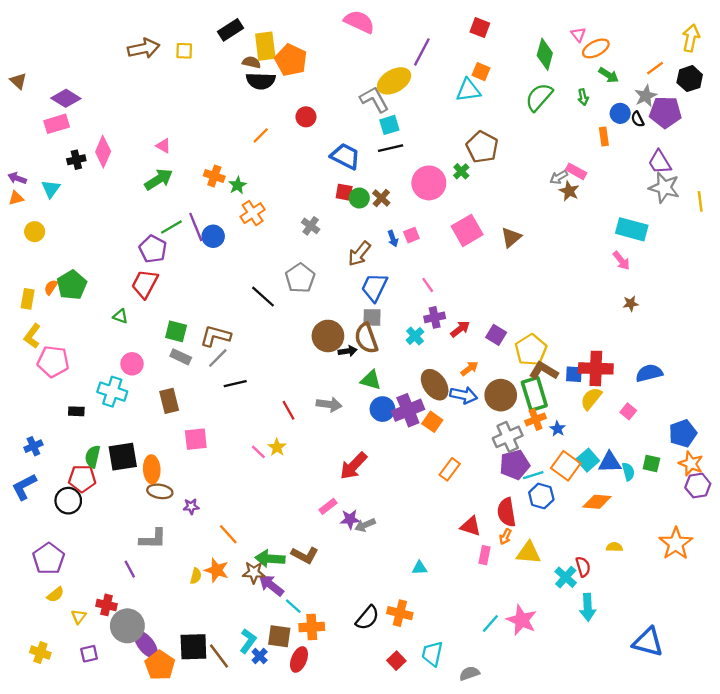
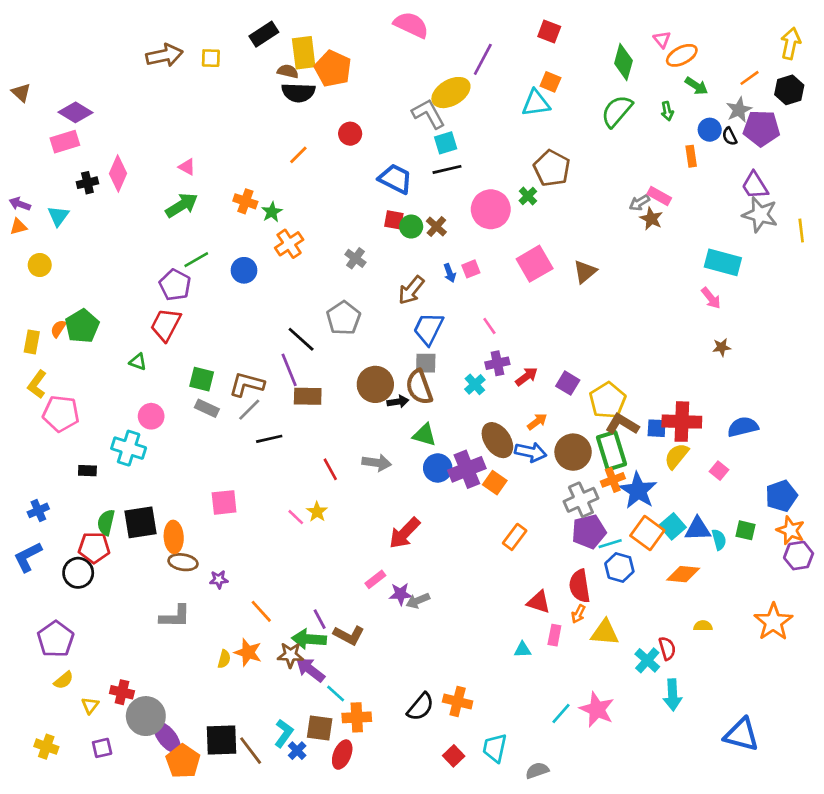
purple line: (196, 227) -> (289, 370), moved
brown rectangle: (169, 401) -> (308, 396), moved, turned -75
blue star: (558, 429) -> (638, 491), size x2.0
cyan triangle: (420, 568) -> (523, 650), moved
purple line: (130, 569) -> (320, 619), moved

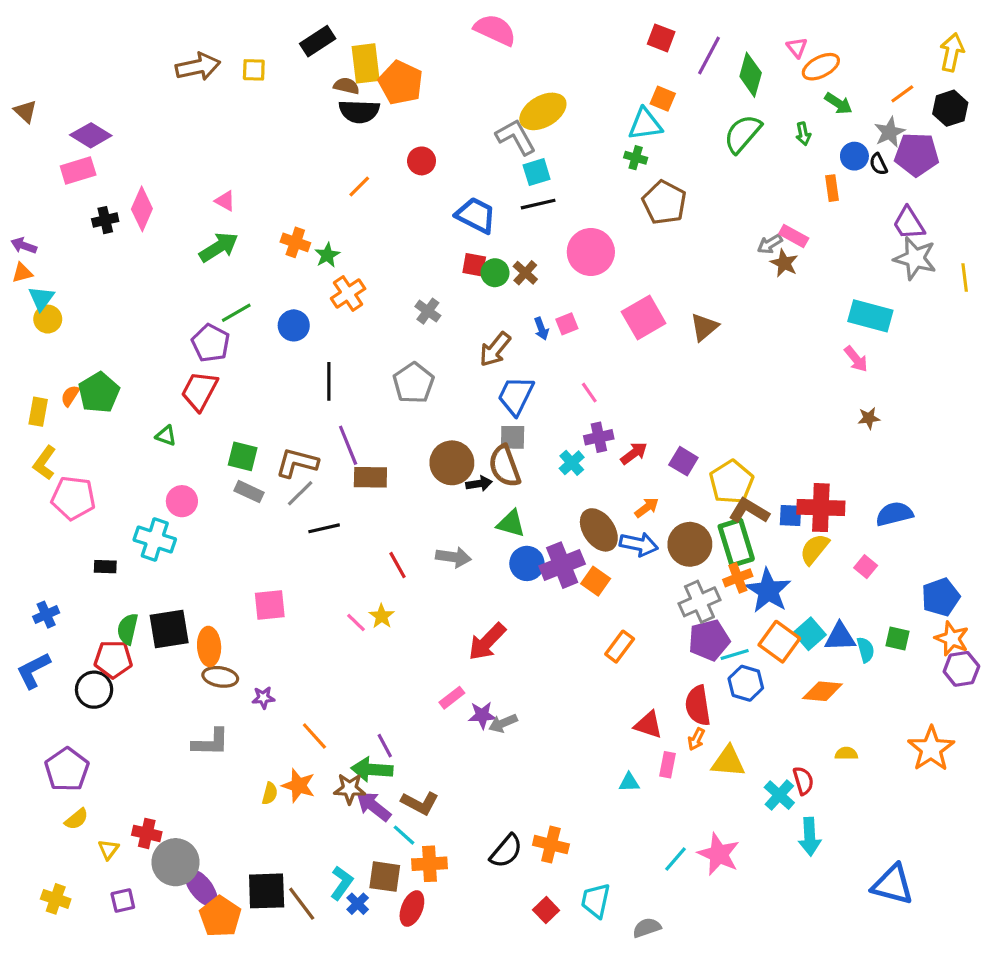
purple line: (483, 59) -> (709, 55), moved
green cross: (528, 196) -> (636, 158), moved, turned -30
cyan triangle: (58, 216) -> (41, 298), moved
black line: (301, 339) -> (329, 381), moved, turned 48
brown L-shape: (349, 635) -> (420, 803), moved

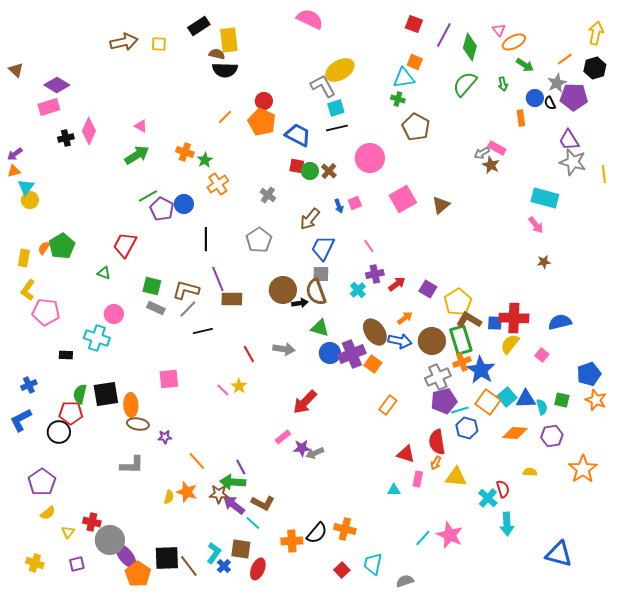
orange pentagon: (401, 83) -> (262, 122), moved
purple arrow: (24, 246) -> (15, 154), turned -56
purple pentagon: (211, 343) -> (162, 209), moved
purple hexagon: (961, 669) -> (552, 436), moved
orange cross: (430, 864) -> (292, 541), moved

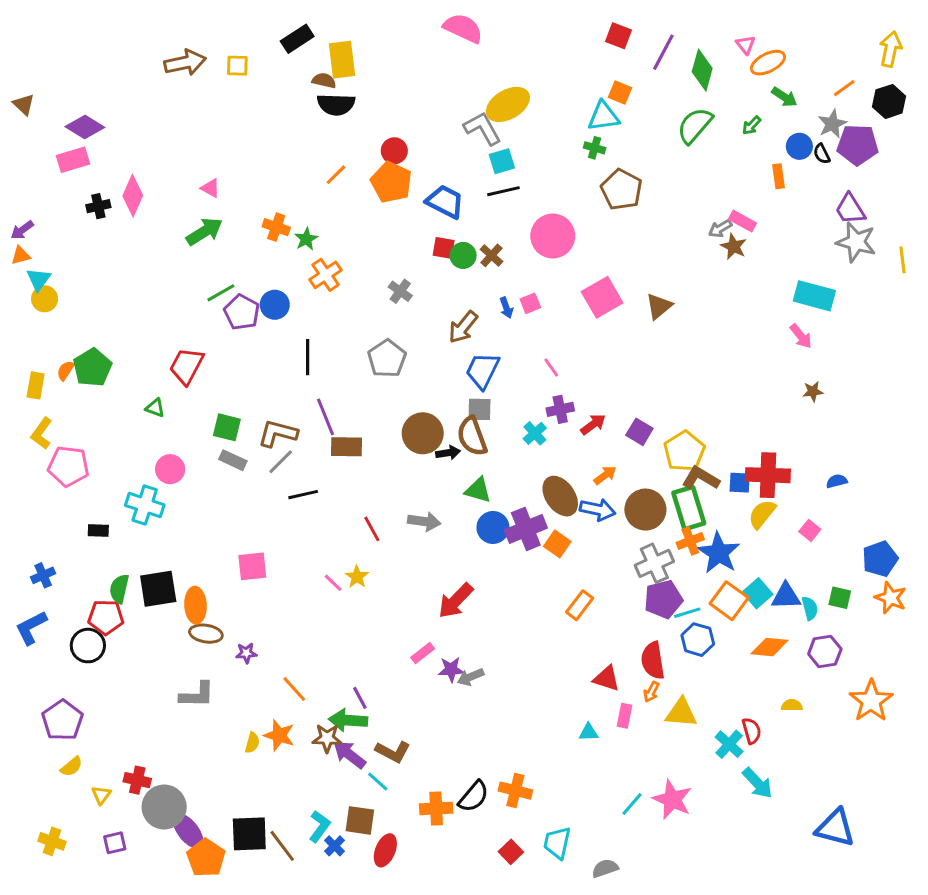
green arrow: (503, 84) -> (752, 125), turned 56
blue semicircle: (560, 322) -> (837, 481), size x0.6
cyan arrow: (507, 524) -> (758, 783), turned -40

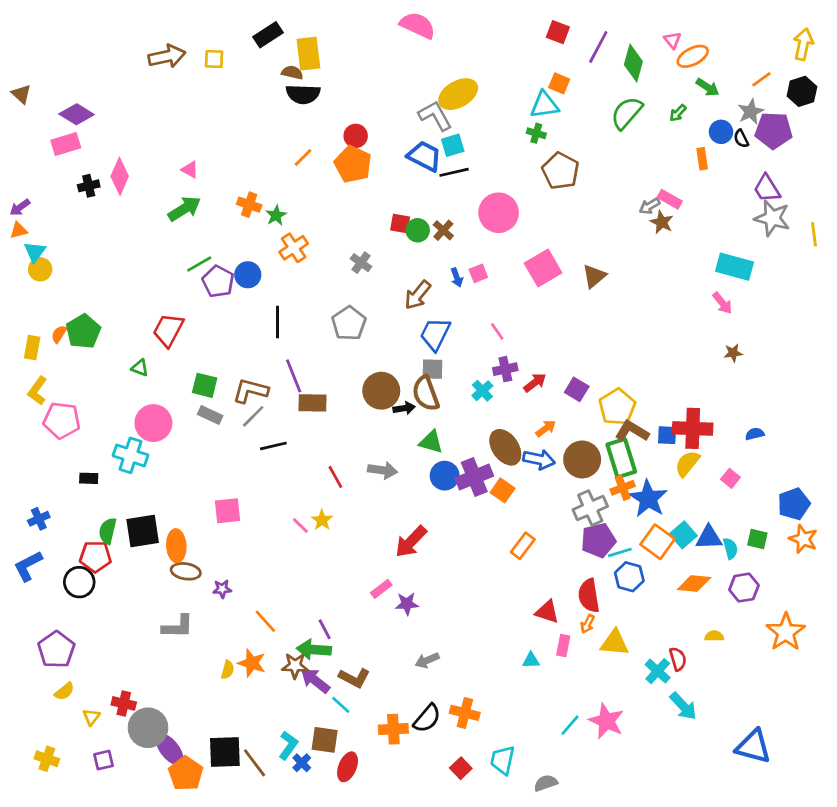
blue trapezoid: (445, 202) -> (424, 156), moved
pink circle: (170, 469) -> (153, 423), size x1.4
gray arrow: (471, 677) -> (427, 660), moved

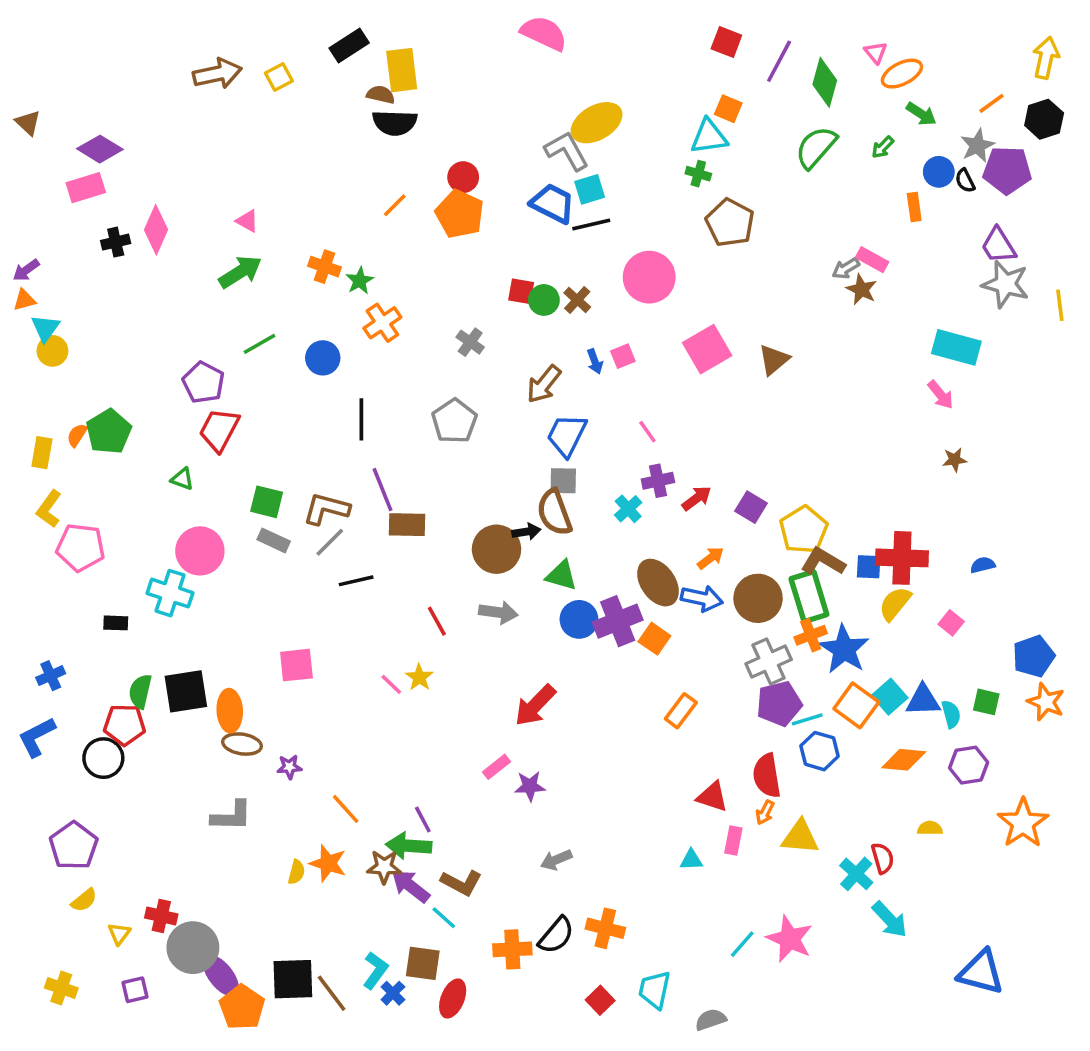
yellow square: (214, 59) -> (279, 77), turned -30
purple pentagon: (218, 281) -> (203, 382), moved
brown circle: (381, 391) -> (497, 549), moved

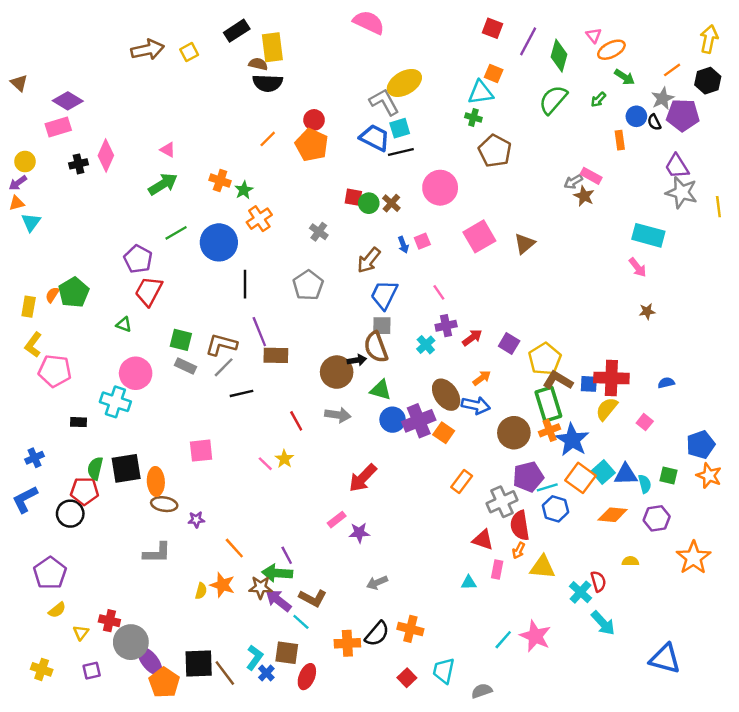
yellow circle: (52, 351) -> (25, 162), moved
blue circle: (323, 358) -> (219, 242), size x1.6
brown circle: (758, 598) -> (514, 433), moved
gray cross: (769, 662) -> (502, 502), moved

